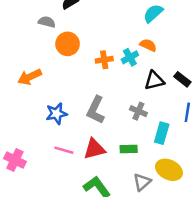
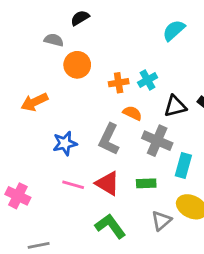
orange semicircle: (148, 45) -> (132, 113), moved
gray cross: (138, 111) -> (157, 141), size x1.5
red triangle: (94, 149) -> (108, 183), turned 45

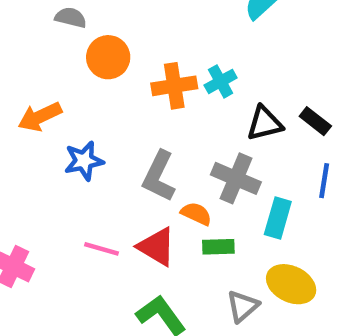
orange cross: (119, 83) -> (174, 86), size x1.4
orange semicircle: (132, 113) -> (196, 214), moved
blue star: (65, 143) -> (84, 161), moved

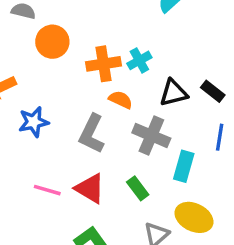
orange semicircle: (196, 214) -> (121, 100), moved
green rectangle: (218, 247) -> (138, 188), turned 55

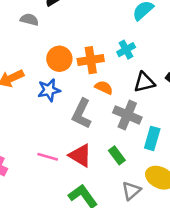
orange circle: (52, 42) -> (59, 59), moved
cyan cross: (139, 60) -> (126, 50), moved
blue star: (34, 122) -> (49, 90), moved

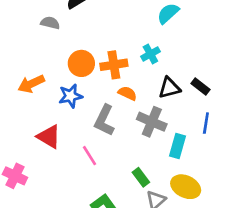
red triangle: (80, 155) -> (49, 137), moved
green rectangle: (117, 155) -> (141, 177), moved
pink line: (48, 157) -> (89, 156), moved, turned 42

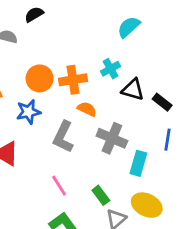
black triangle: (169, 88) -> (133, 90), moved, turned 30
pink line: (89, 156) -> (59, 186), moved

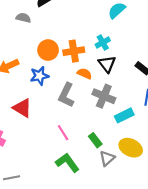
black triangle: (133, 90) -> (107, 64), moved, turned 36
cyan rectangle: (138, 163) -> (124, 115), turned 48

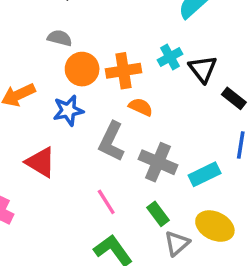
gray semicircle: (23, 18) -> (60, 38), moved
black triangle: (107, 64) -> (203, 69), moved
gray cross: (104, 96) -> (158, 162), moved

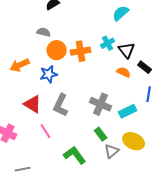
orange semicircle: (141, 107) -> (124, 72), moved
gray L-shape: (111, 141) -> (61, 105), moved
pink line: (106, 202) -> (46, 131), moved

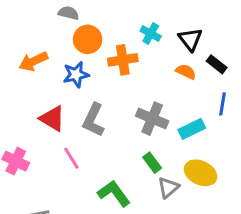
cyan cross: (108, 43) -> (151, 33), moved, turned -32
orange cross: (81, 51) -> (123, 60), moved

